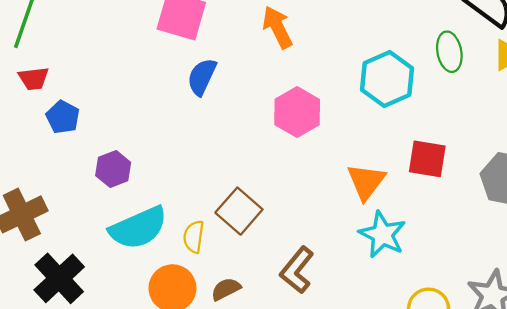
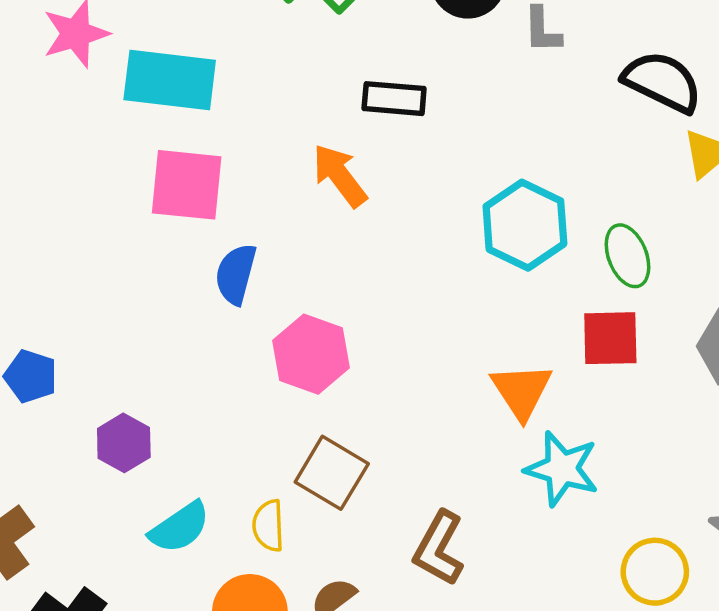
green ellipse: (449, 52) -> (627, 256), moved
pink hexagon: (297, 112) -> (311, 354), moved
cyan semicircle: (138, 228) -> (180, 527), size x0.7

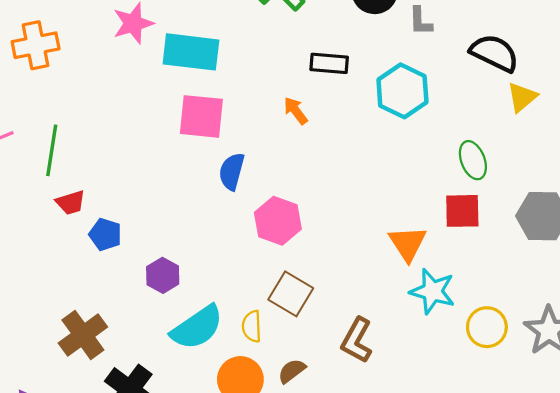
orange arrow: (340, 175) -> (296, 111), size x0.7
cyan hexagon: (525, 225) -> (402, 91), moved
cyan semicircle: (180, 527) -> (197, 327), size x1.4
yellow circle: (655, 572) -> (487, 327), moved

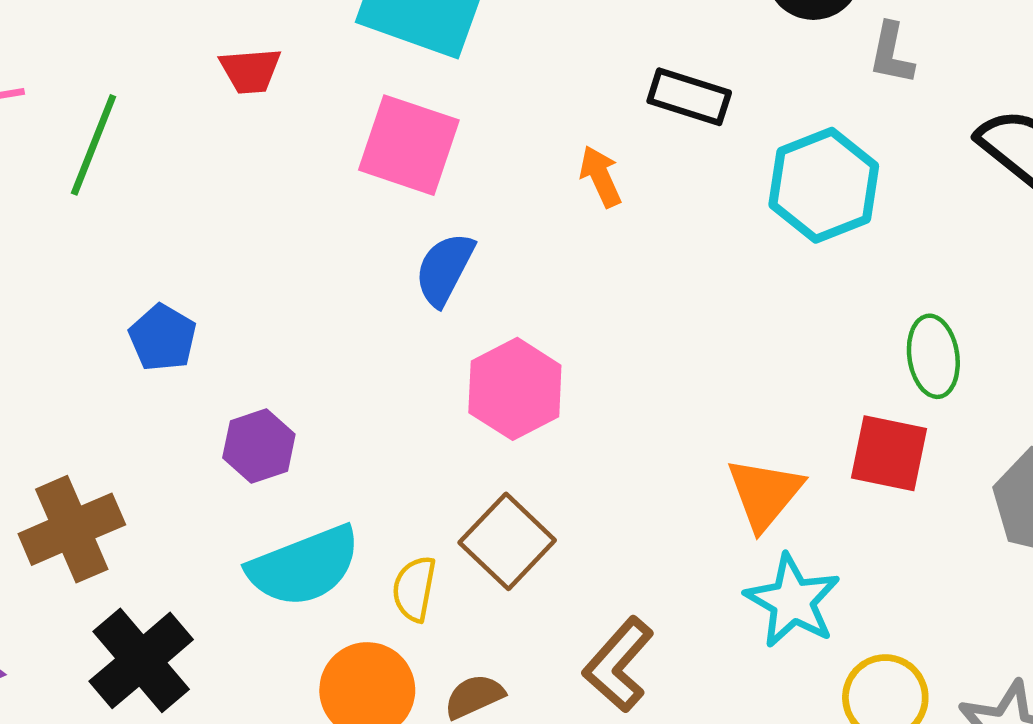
red trapezoid: (71, 202) -> (250, 71), moved

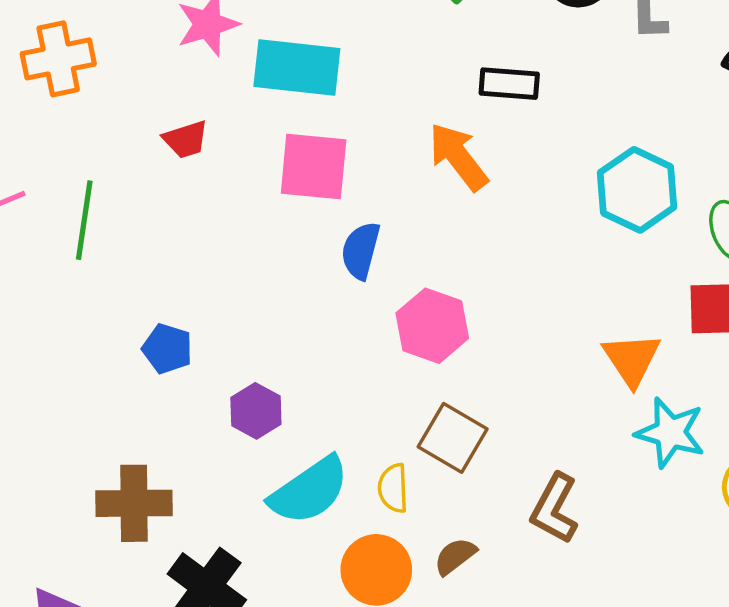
orange arrow: (601, 176) -> (458, 157), size x1.6
cyan hexagon: (824, 185) -> (637, 190), moved
brown cross: (72, 529) -> (134, 503), turned 36

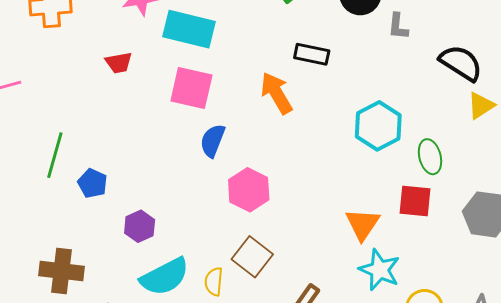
green line: (84, 220) -> (55, 155), moved

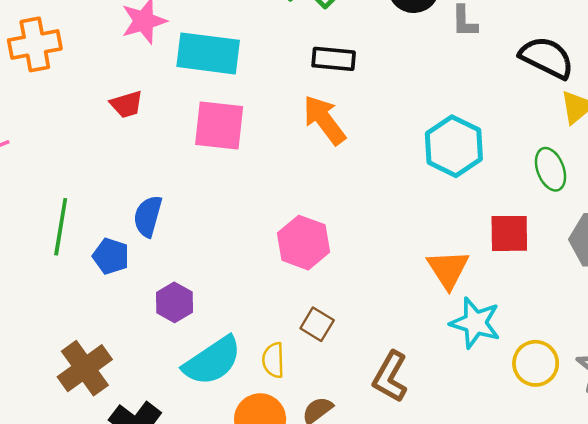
black rectangle: (312, 54) -> (334, 59), moved
blue semicircle: (213, 141) -> (148, 216), moved
green ellipse: (430, 157) -> (551, 169), moved
brown square: (252, 257) -> (317, 324), size x0.7
brown cross: (62, 271) -> (85, 368), turned -36

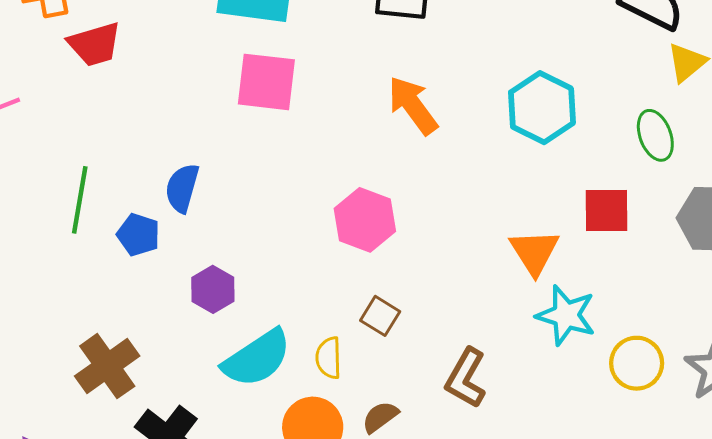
red trapezoid: (126, 104) -> (95, 44), moved, size x1.4
orange arrow: (324, 120) -> (413, 105), moved

